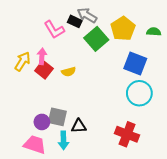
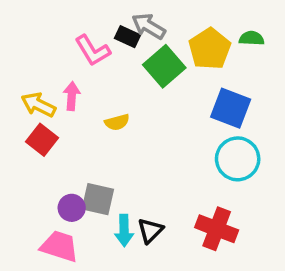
green semicircle: (154, 32) -> (252, 38), moved
yellow arrow: (22, 61) -> (38, 105), turned -96
red square: (44, 70) -> (42, 140), moved
black triangle: (79, 126) -> (150, 231), moved, turned -42
cyan arrow: (63, 140) -> (124, 231), moved

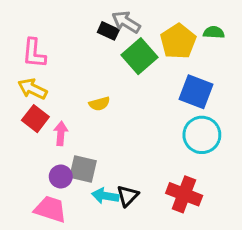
pink L-shape: (93, 51) -> (34, 53), moved, turned 36
pink arrow: (72, 96) -> (61, 133), moved
cyan arrow: (124, 231) -> (105, 196), turned 100

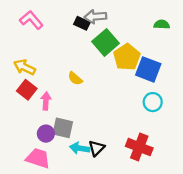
gray arrow: (126, 22) -> (95, 17), turned -35
yellow pentagon: (178, 41) -> (127, 57), moved
pink L-shape: (34, 53) -> (31, 20), moved, turned 135
yellow semicircle: (99, 104) -> (75, 78), turned 56
cyan circle: (202, 135) -> (153, 102), size x0.7

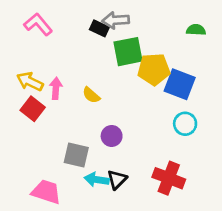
green square: (105, 42) -> (128, 52), turned 30
yellow pentagon: (127, 57) -> (154, 69), turned 30
pink arrow: (46, 101) -> (56, 88), moved
purple circle: (46, 134) -> (112, 136), moved

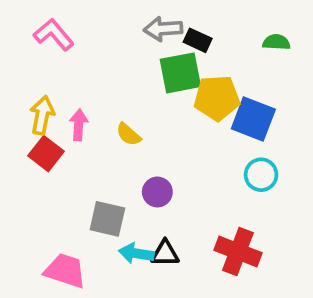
black rectangle: (99, 28) -> (198, 40), moved
yellow arrow: (30, 82) -> (42, 115), turned 75
black triangle: (117, 180) -> (165, 253), turned 45

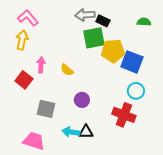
yellow arrow: (42, 115) -> (22, 40), moved
gray square: (107, 219) -> (46, 109), moved
red cross: (238, 252) -> (124, 115), moved

